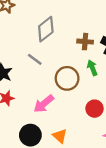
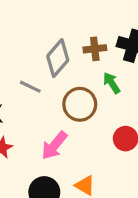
gray diamond: (46, 29) -> (58, 58), moved

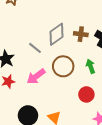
green arrow: (112, 83) -> (91, 66), moved
pink arrow: (54, 145) -> (36, 76), moved

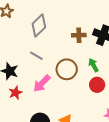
gray diamond: (56, 34) -> (39, 25), moved
red circle: (86, 94) -> (97, 85), moved

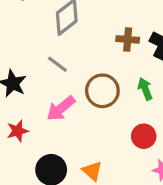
red circle: (97, 85) -> (144, 136), moved
red star: (15, 93) -> (18, 131), moved

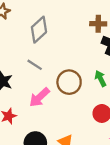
brown cross: (128, 39) -> (98, 24), moved

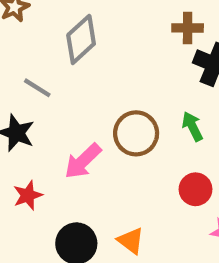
gray line: (35, 65) -> (37, 88), moved

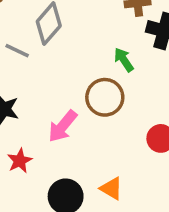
gray line: (37, 88) -> (17, 51), moved
green arrow: (192, 126) -> (124, 60), moved

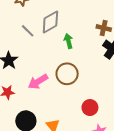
green arrow: (124, 60) -> (68, 41), moved

